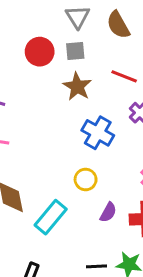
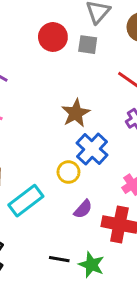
brown star: (77, 87) -> (76, 113), moved
blue cross: (98, 133) -> (92, 149), moved

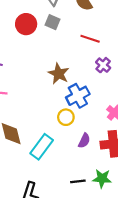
gray square: (88, 45) -> (53, 22), turned 32
blue cross: (92, 149) -> (78, 96), turned 35

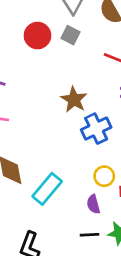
yellow circle: (66, 117) -> (104, 176), moved
purple semicircle: (84, 141) -> (93, 204), moved, turned 136

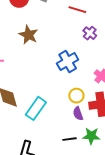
brown star: (74, 100) -> (28, 35), moved
purple semicircle: (93, 204) -> (78, 114), moved

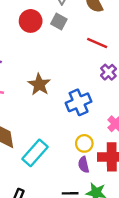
brown star: (28, 35) -> (39, 84), moved

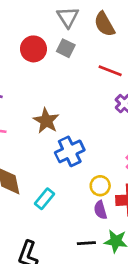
blue cross: (79, 102) -> (70, 151), moved
cyan rectangle: (35, 153) -> (45, 199), size x0.7

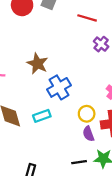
cyan rectangle: (45, 199) -> (42, 116), moved, turned 36

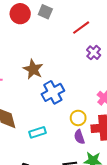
red line: (87, 18) -> (81, 28), turned -54
cyan rectangle: (42, 116) -> (37, 132), moved

